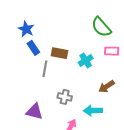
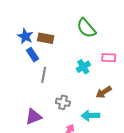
green semicircle: (101, 27) -> (86, 28), moved
brown rectangle: (60, 53) -> (46, 38), moved
purple triangle: (34, 112) -> (33, 117), turned -36

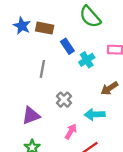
blue rectangle: (32, 55) -> (67, 46), moved
gray cross: (63, 102) -> (64, 100), turned 32

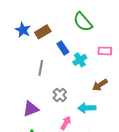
brown rectangle: (45, 28) -> (43, 32), turned -42

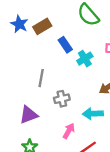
gray line: (41, 68) -> (41, 78), moved
gray cross: (60, 95) -> (62, 99), turned 32

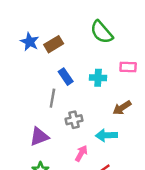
blue rectangle: (65, 45) -> (66, 77), moved
cyan cross: (85, 59) -> (98, 78), turned 35

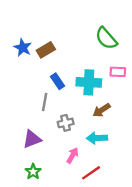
green semicircle: (102, 32) -> (106, 38), moved
cyan cross: (98, 78) -> (89, 82), size x1.5
brown arrow: (122, 108) -> (102, 110), moved

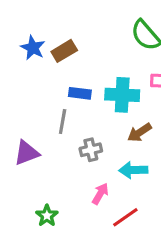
blue rectangle: (57, 81) -> (80, 93), turned -49
purple triangle: (32, 139) -> (27, 153), moved

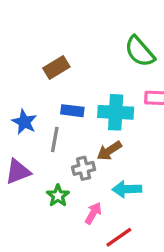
blue star: (33, 48) -> (24, 122), moved
brown arrow: (139, 132) -> (109, 151), moved
green star: (47, 216) -> (58, 196), moved

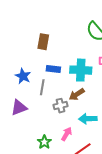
brown rectangle: (56, 67) -> (43, 42), turned -49
green star: (58, 196) -> (44, 142), moved

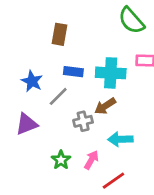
gray line: (42, 87) -> (58, 96), turned 35
green star: (44, 142) -> (61, 160), moved

